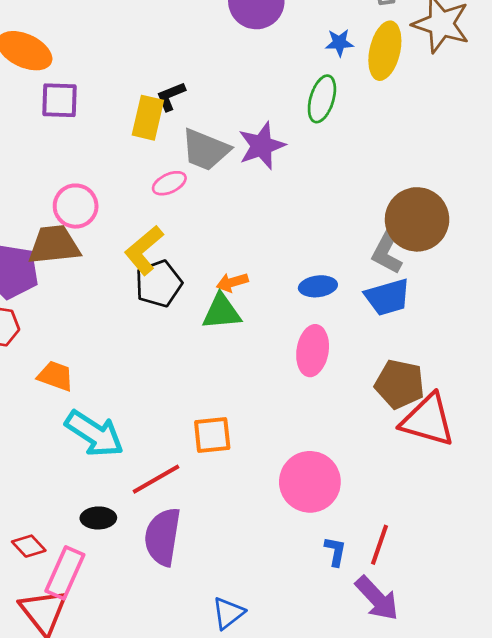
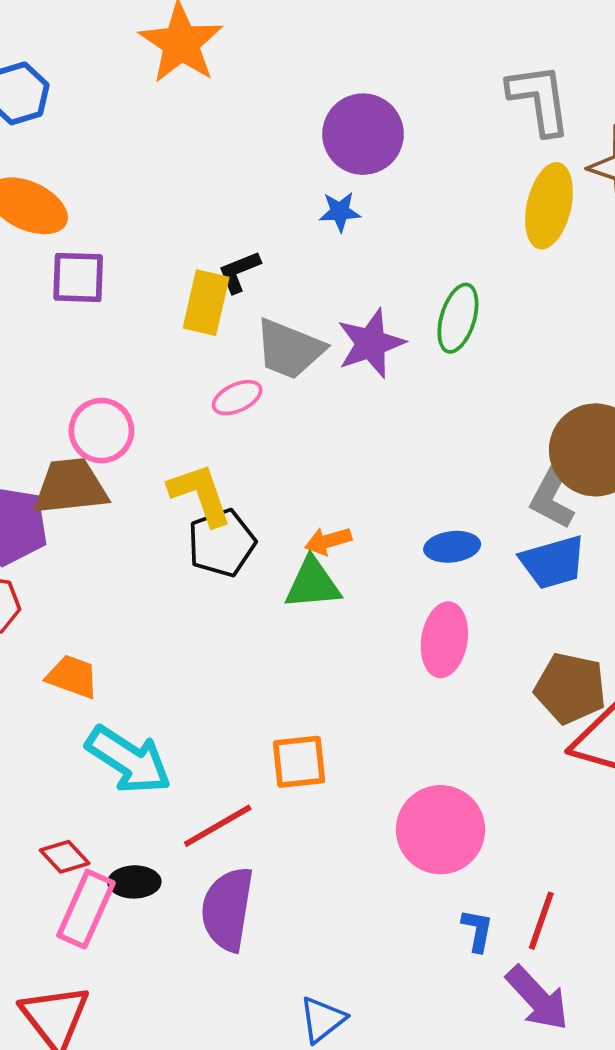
blue star: (339, 43) -> (340, 212), moved
green ellipse: (322, 99) -> (458, 318), moved
yellow L-shape: (144, 250) -> (200, 494), turned 111
red diamond: (29, 546) -> (65, 857), moved
pink rectangle: (65, 573) -> (86, 909), moved

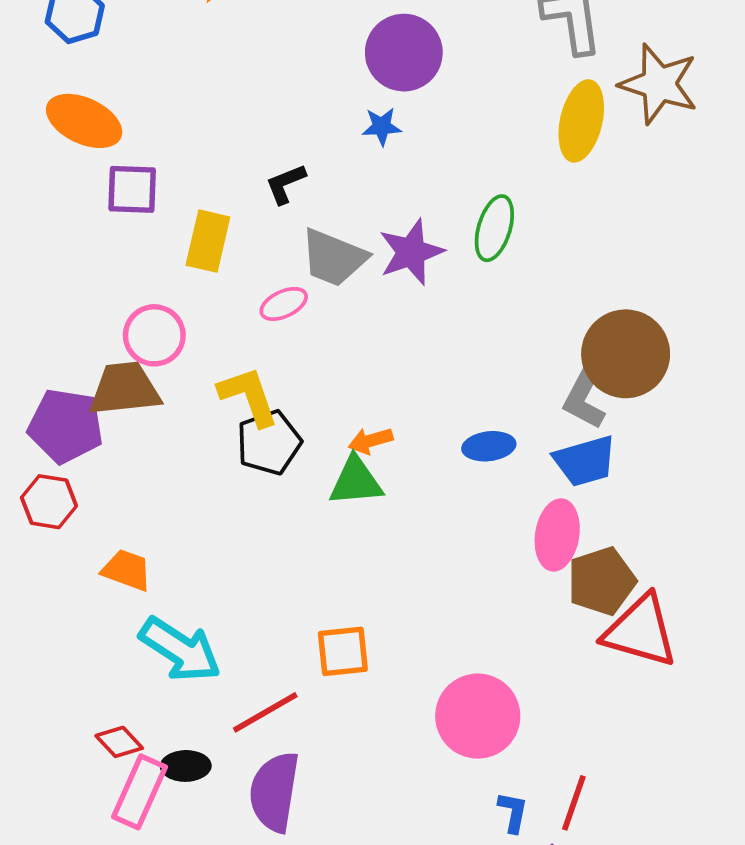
yellow rectangle: (206, 303) -> (208, 241), moved
pink ellipse: (444, 640) -> (557, 535), moved
brown pentagon: (570, 688) -> (602, 581), turned -30

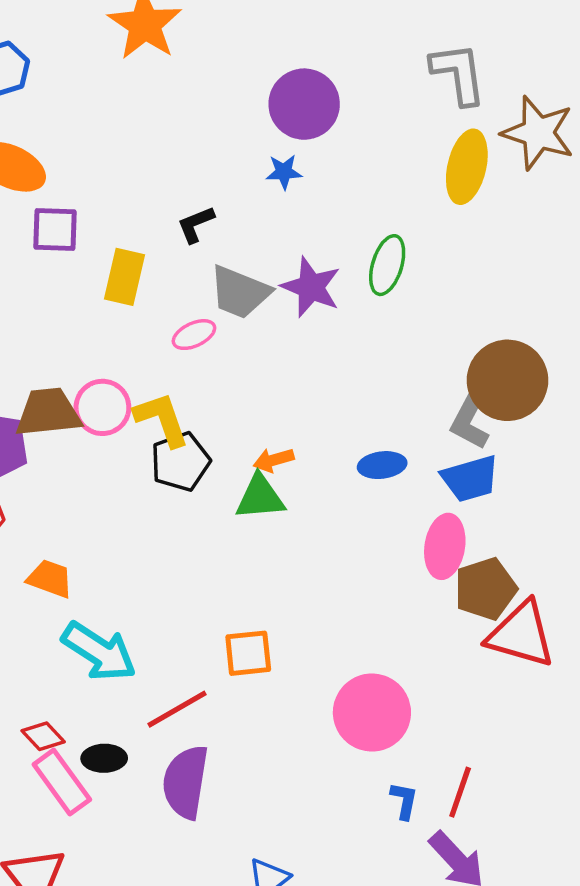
purple star: (411, 252) -> (311, 287), turned -30
pink circle: (154, 335) -> (102, 407), moved
pink rectangle: (140, 792) -> (62, 782), turned -60

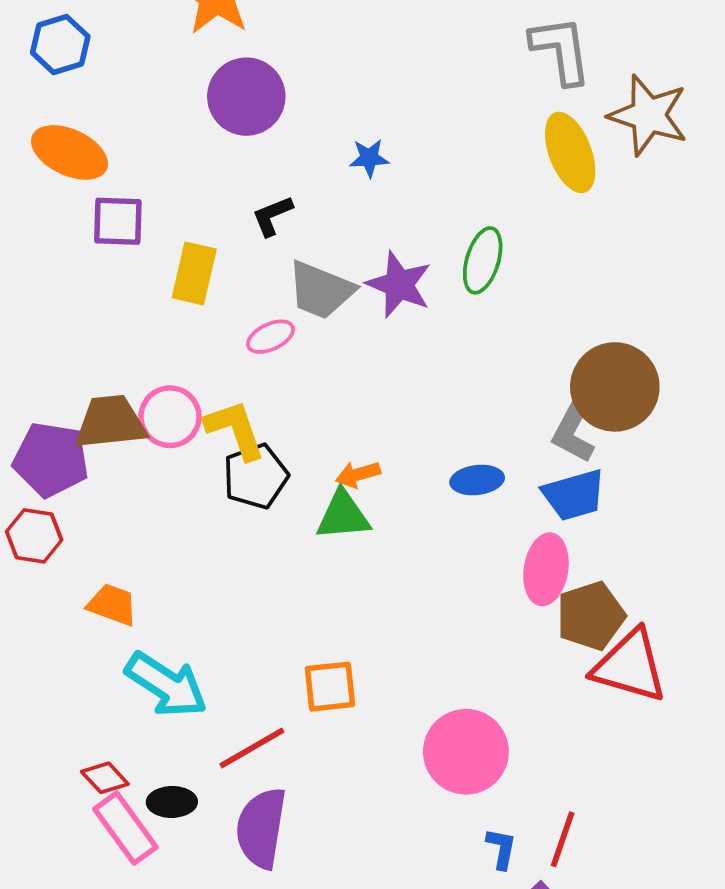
purple circle: (304, 104) -> (246, 97), moved
yellow ellipse: (467, 167) -> (570, 152), turned -34

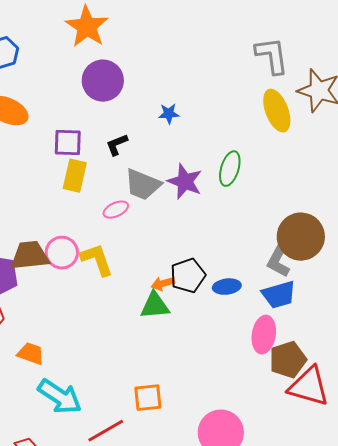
purple square: (118, 221) -> (68, 143), moved
black pentagon: (256, 476) -> (188, 276), moved

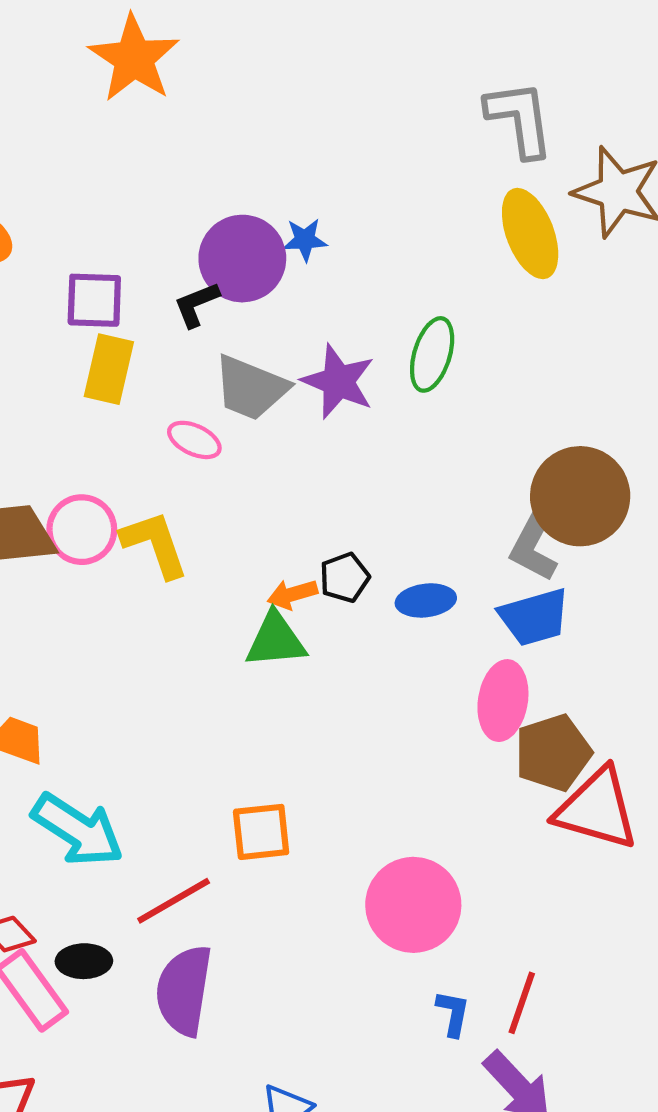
purple circle: (103, 81) -> (242, 259), moved
pink ellipse: (116, 210) -> (194, 440), turned 50
black pentagon: (188, 276) -> (345, 578), size x0.7

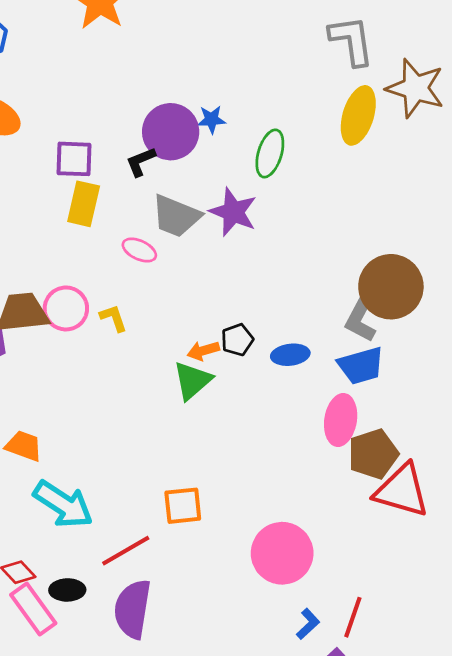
yellow ellipse: (530, 234) -> (358, 115), turned 38
green ellipse: (432, 354) -> (270, 153), moved
yellow L-shape: (155, 544) -> (114, 318), size x0.6
green triangle: (276, 640) -> (192, 381), turned -36
blue L-shape: (453, 1013) -> (308, 624), turned 36

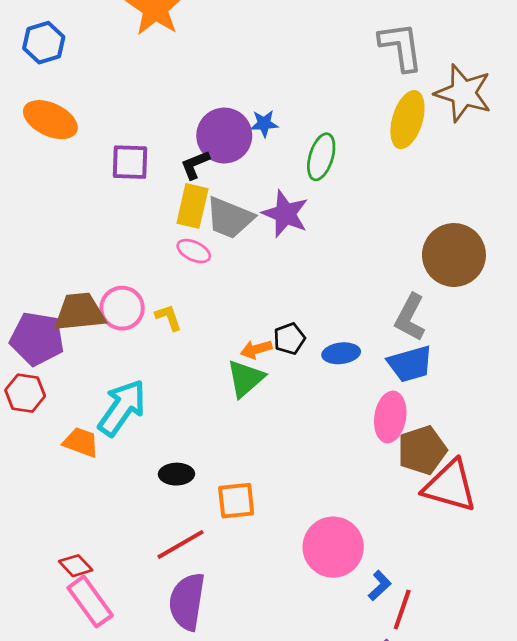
yellow rectangle: (84, 204) -> (192, 206), moved
brown circle: (391, 287) -> (454, 255), moved
cyan arrow: (63, 504) -> (122, 408), moved, turned -88
black ellipse: (67, 590) -> (176, 474), moved
blue L-shape: (308, 624) -> (380, 586), moved

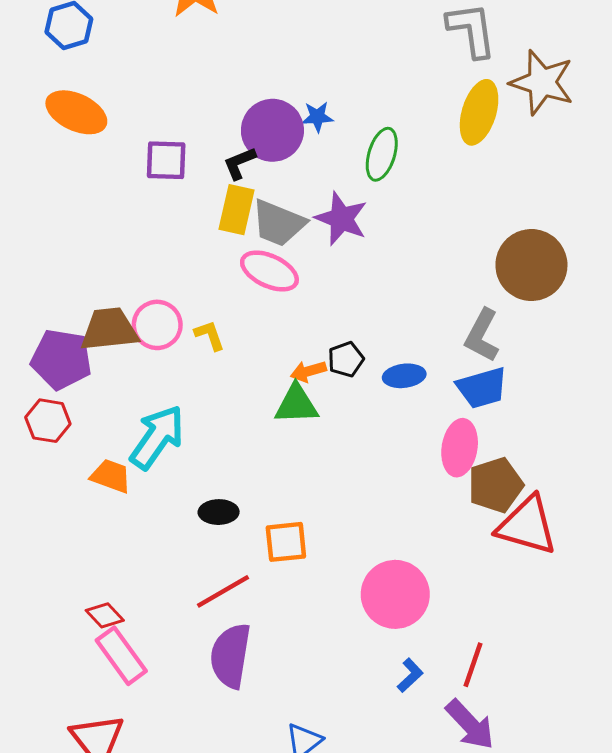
pink ellipse: (194, 251) -> (269, 271), moved, size x1.5
green triangle: (246, 378) -> (296, 404), turned 39
blue L-shape: (380, 586) -> (410, 675), moved

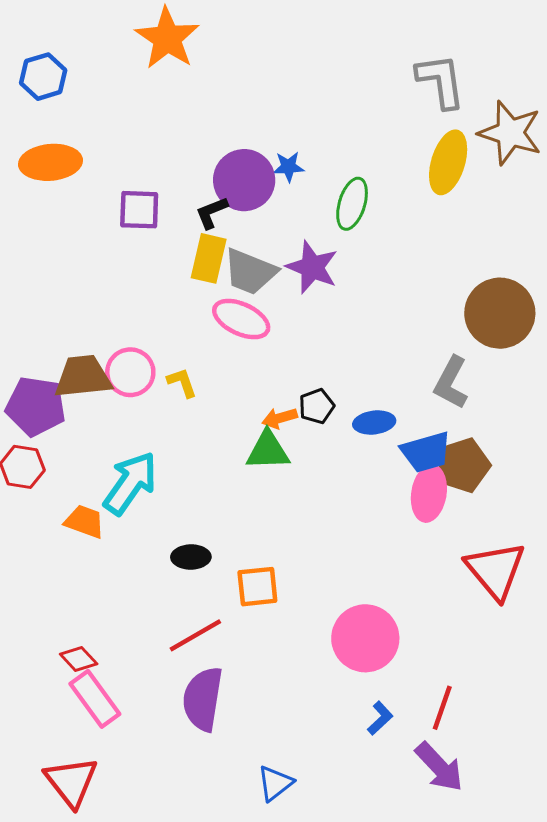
orange ellipse: (76, 112) -> (50, 162), turned -30
blue trapezoid: (482, 388) -> (426, 452), moved
brown pentagon: (496, 485) -> (463, 465), moved
red triangle: (527, 525) -> (495, 570), turned 34

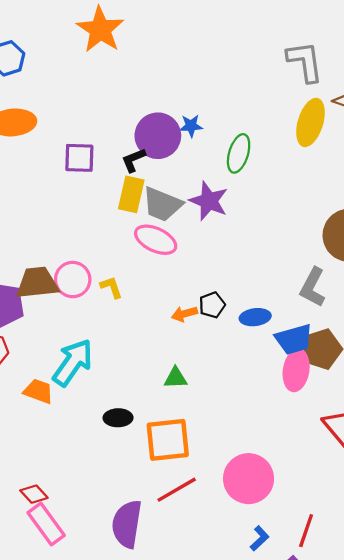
green triangle: (268, 451) -> (176, 378), moved, size x0.7
orange square: (257, 587) -> (168, 440), size x1.4
red line: (195, 635) -> (177, 490), moved

